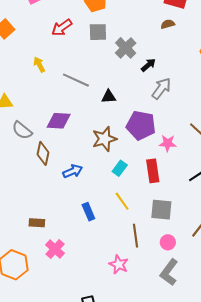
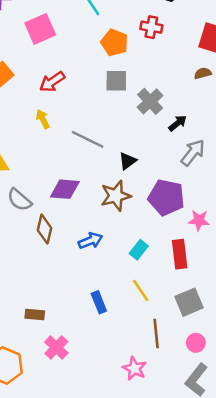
red arrow: (62, 28) -> (52, 82), moved
black triangle: (109, 97) -> (128, 161), turned -35
brown star: (104, 139) -> (116, 196), moved
blue arrow: (73, 171) -> (90, 241), moved
gray square: (161, 210) -> (189, 302), turned -30

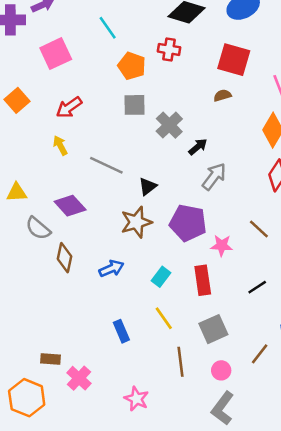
purple diamond: (65, 189) -> (70, 206), moved, turned 44
brown rectangle: (35, 314) -> (50, 359), moved
pink star: (134, 368) -> (136, 399), moved

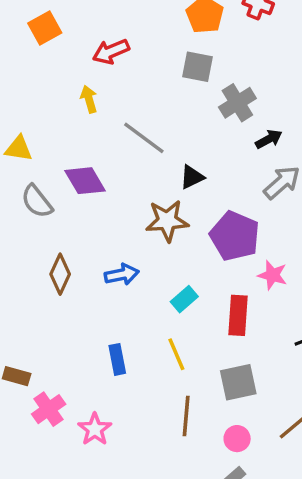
brown diamond: (64, 258) -> (60, 274), moved
pink star: (136, 399) -> (95, 429), moved

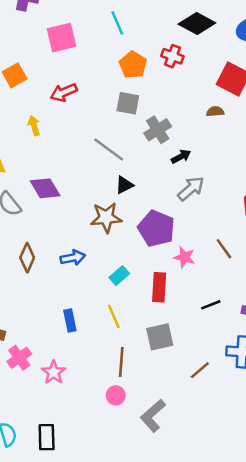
yellow arrow: (89, 99) -> (34, 126), moved
gray line: (144, 138) -> (109, 149), moved
pink circle: (237, 439) -> (116, 395), moved

